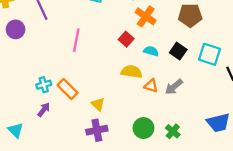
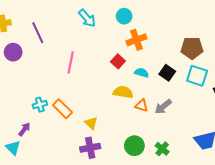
brown pentagon: (190, 15) -> (192, 48), moved
orange cross: (146, 16) -> (136, 40), turned 36
purple arrow: (44, 110) -> (24, 129), moved

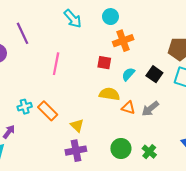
red square: (118, 61) -> (104, 63), turned -32
cyan semicircle: (142, 73) -> (128, 74), turned -64

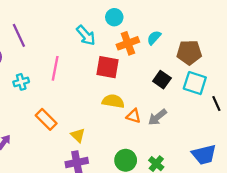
cyan arrow: (73, 19) -> (86, 35), moved
red square: (104, 63) -> (107, 67), size x1.5
cyan semicircle: (128, 74) -> (154, 38), moved
cyan cross: (25, 107) -> (21, 82), moved

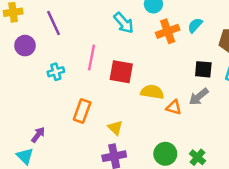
red square: (107, 67) -> (121, 72), moved
black square: (162, 80) -> (203, 69), turned -30
gray arrow: (157, 117) -> (199, 97), moved
orange rectangle: (46, 119) -> (82, 111), turned 65

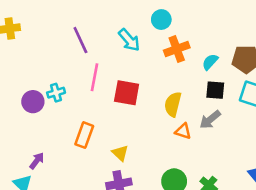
purple line: (54, 23) -> (80, 40), moved
cyan semicircle: (195, 25) -> (210, 62), moved
purple circle: (25, 46) -> (33, 102), moved
yellow semicircle: (152, 92) -> (173, 104), moved, turned -85

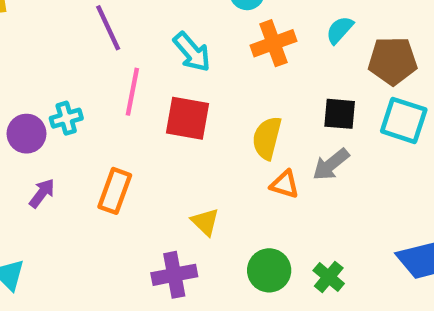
cyan arrow: (129, 40) -> (192, 52), moved
cyan semicircle: (210, 62) -> (340, 30), moved
yellow triangle: (120, 153) -> (205, 222), moved
purple arrow: (37, 161) -> (42, 193), moved

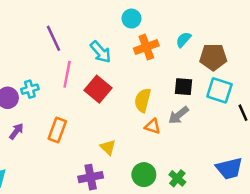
red square: (188, 118) -> (98, 89), turned 30

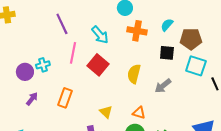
orange cross: (146, 47) -> (137, 31), turned 30
black square: (183, 87) -> (167, 53), moved
orange triangle: (153, 126) -> (139, 113), moved

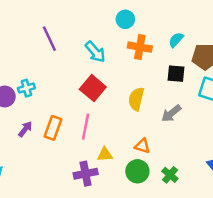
pink line: (73, 53) -> (86, 127), moved
purple arrow: (32, 99) -> (25, 129), moved
yellow triangle: (106, 112) -> (105, 154), moved, turned -48

